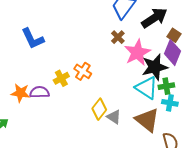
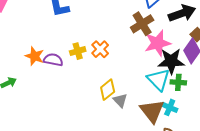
brown cross: (118, 37) -> (142, 24), size x1.6
cyan cross: (170, 103) -> (170, 107), moved

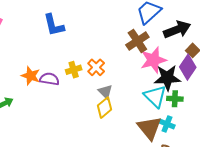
gray triangle: (120, 100) -> (105, 92), moved

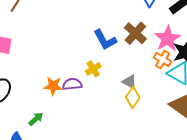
blue L-shape: (54, 25) -> (105, 40), moved
brown cross: (137, 41) -> (135, 33), moved
orange cross: (96, 67) -> (163, 60), moved

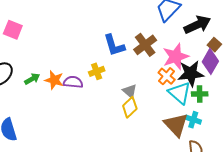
green arrow: (36, 119) -> (32, 79), moved

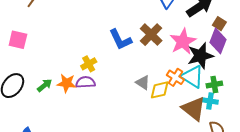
yellow cross: (97, 71) -> (89, 64), moved
orange cross: (167, 76) -> (175, 77), moved
green cross: (200, 94) -> (214, 84), moved
yellow diamond: (130, 107) -> (160, 90), moved, turned 40

